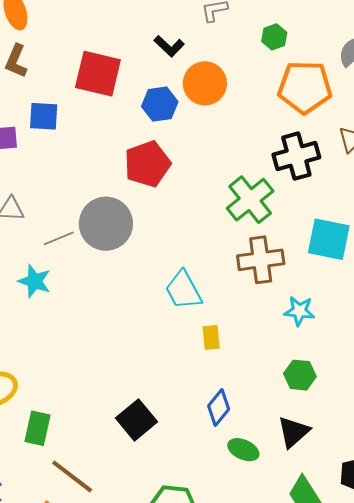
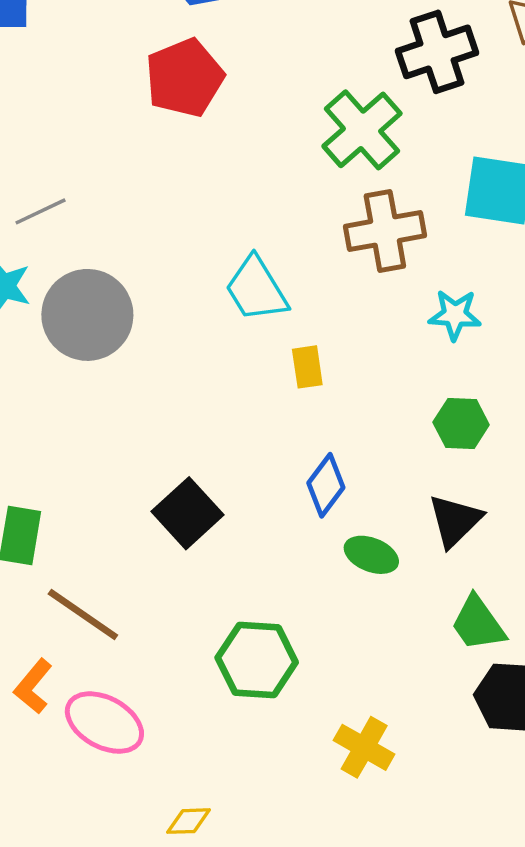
gray circle: (106, 224) -> (87, 315), moved

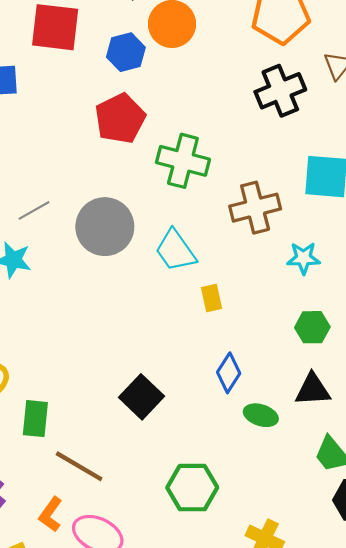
green cross: (362, 130) -> (183, 161), moved, turned -30
gray circle: (87, 315) -> (105, 227), moved
black triangle: (455, 521) -> (313, 390), turned 45

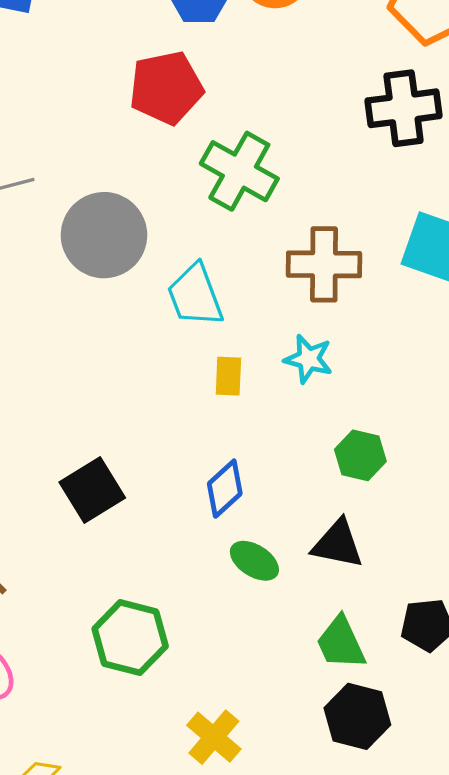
cyan star: (303, 258) -> (308, 359), moved

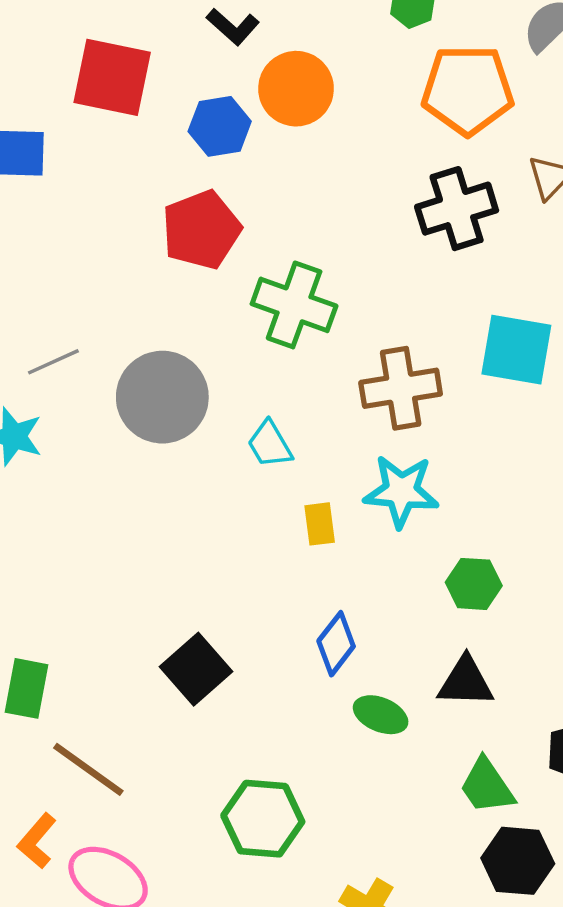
cyan trapezoid: (195, 295) -> (270, 444), size x0.7
cyan star: (308, 359) -> (401, 491), size x1.4

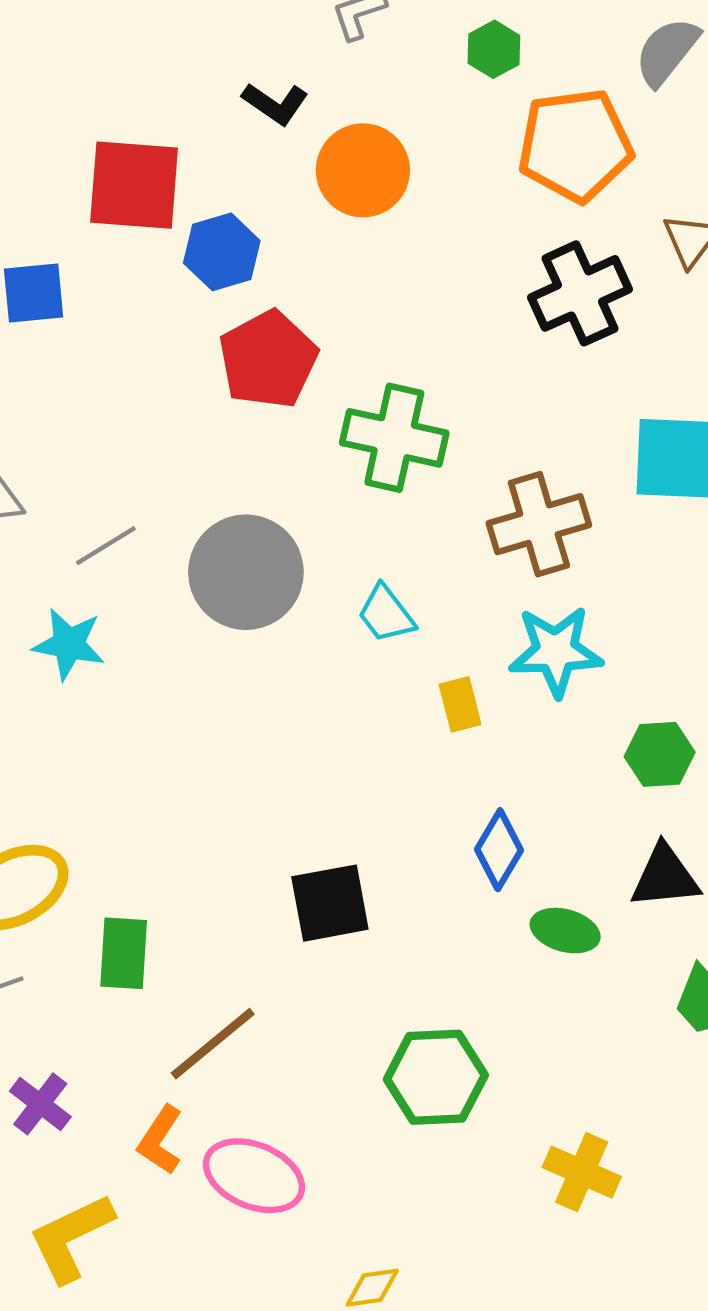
blue hexagon: (220, 126) -> (222, 252), moved
black square: (196, 669) -> (330, 903), turned 38
brown line: (88, 769) -> (213, 1044), turned -68

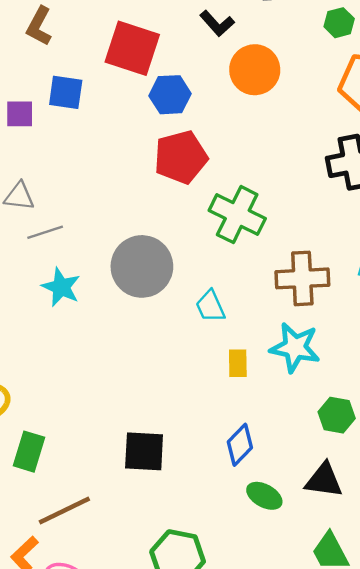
gray line: (106, 546) -> (45, 232), moved
cyan star: (69, 644) -> (61, 287), moved

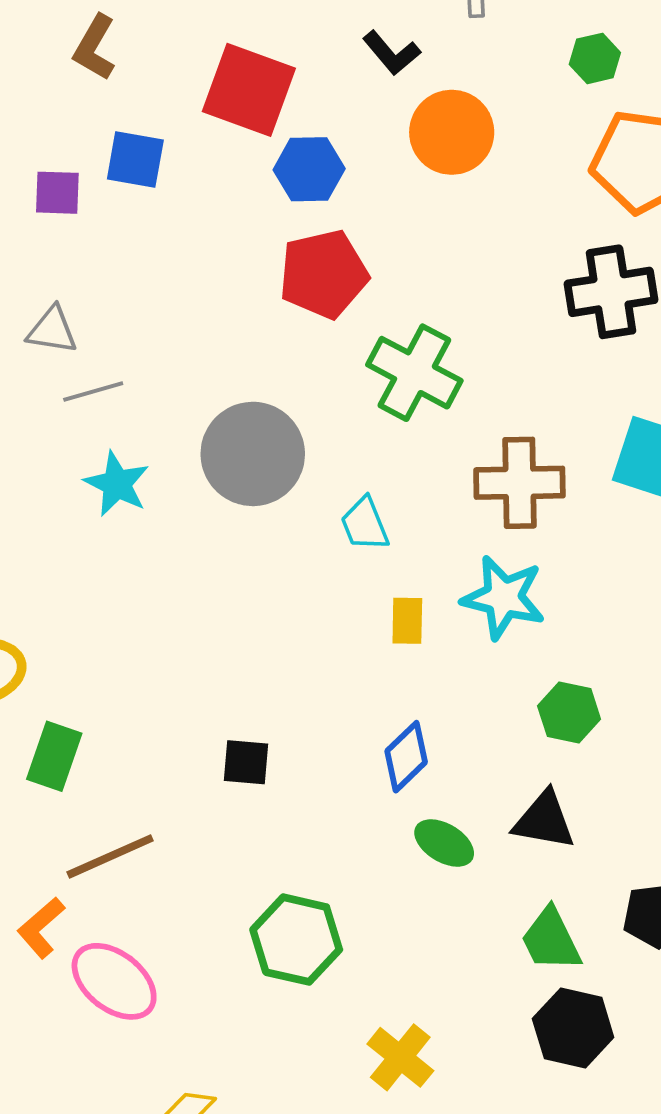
black square: (144, 451) -> (246, 762), size x0.7

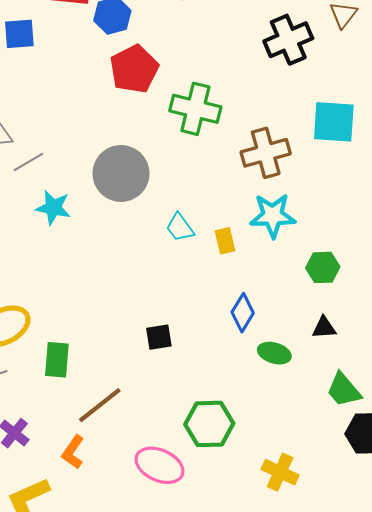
cyan trapezoid: (365, 524) -> (180, 227), moved
black triangle: (544, 820) -> (324, 328), size x0.7
pink ellipse: (114, 981) -> (159, 465), moved

